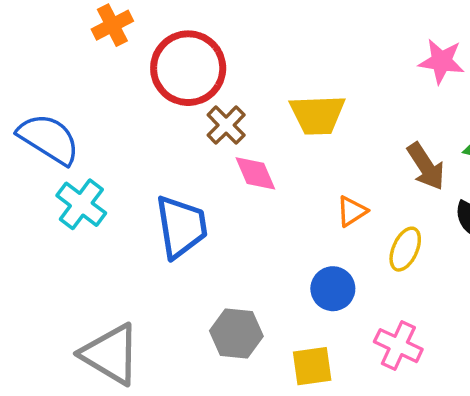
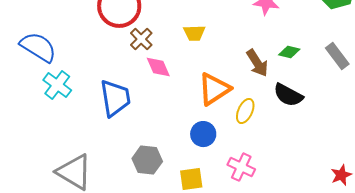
yellow trapezoid: (317, 115) -> (194, 33), size x0.7
orange triangle: (352, 211) -> (214, 89), size x1.8

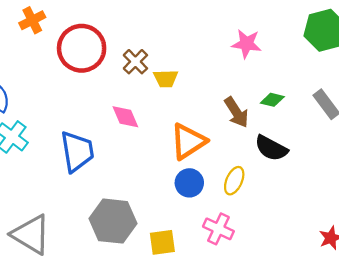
brown cross: (141, 39) -> (135, 62), moved
yellow ellipse: (245, 111) -> (234, 181), moved
blue circle: (203, 134) -> (189, 183), moved
gray hexagon: (147, 160) -> (113, 221), size x1.4

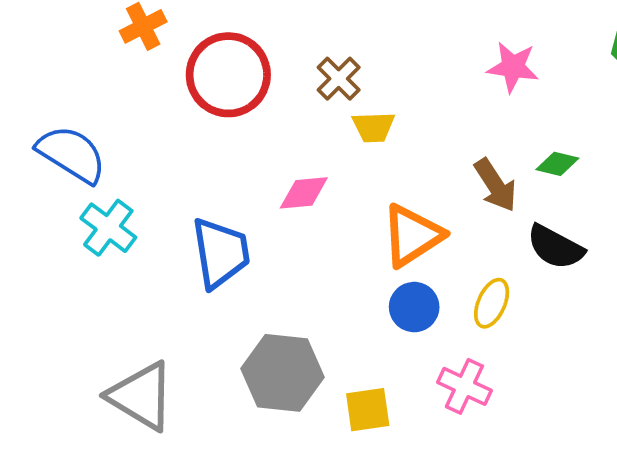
brown cross: (135, 62) -> (339, 79), moved
pink diamond: (125, 117) -> (304, 193), turned -72

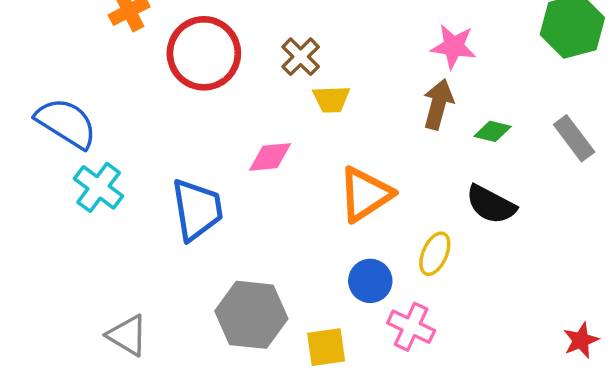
brown arrow: (495, 185) -> (438, 104), moved, turned -132
blue circle: (414, 307) -> (370, 281), moved
gray triangle: (141, 396) -> (127, 335), size x0.7

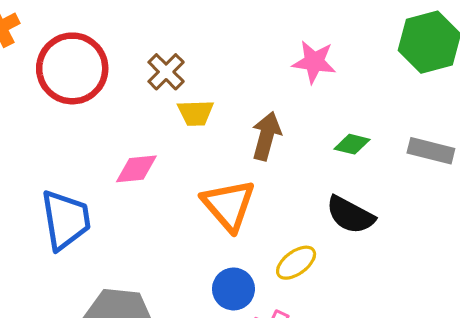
brown arrow: (438, 104) -> (266, 136), moved
gray rectangle: (574, 138) -> (431, 151), turned -39
orange triangle: (365, 194) -> (229, 205), turned -38
yellow ellipse: (435, 254) -> (296, 263), turned 30

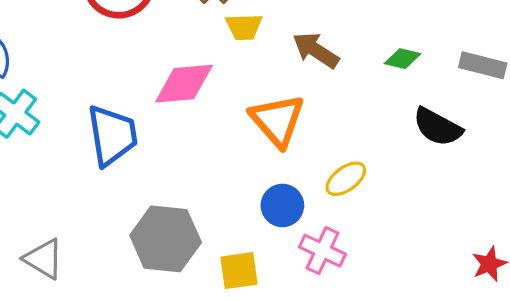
brown arrow: (266, 136) -> (316, 50), turned -72
pink diamond: (136, 169) -> (184, 84), size x1.4
black semicircle: (350, 215) -> (438, 127), moved

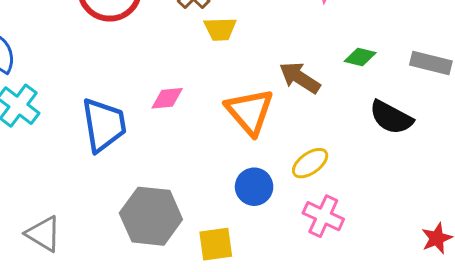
brown arrow: (316, 50) -> (300, 78), moved
pink diamond: (184, 84) -> (167, 98), moved, size x0.6
pink cross: (322, 251) -> (323, 216), moved

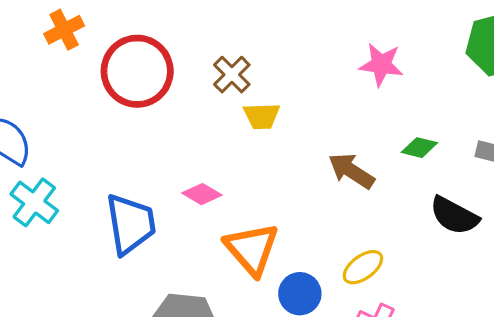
pink diamond: (167, 98) -> (202, 194), turned 36
orange triangle: (250, 112) -> (252, 249), moved

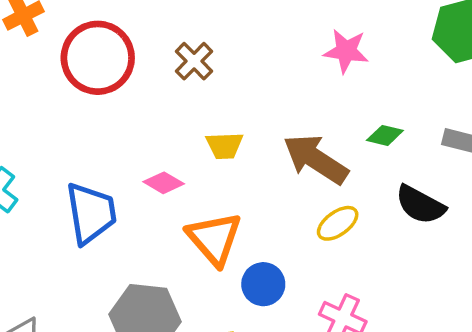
yellow trapezoid: (262, 116) -> (224, 146), moved
brown arrow: (351, 171) -> (316, 159), size x1.4
yellow ellipse: (363, 267) -> (338, 223), moved

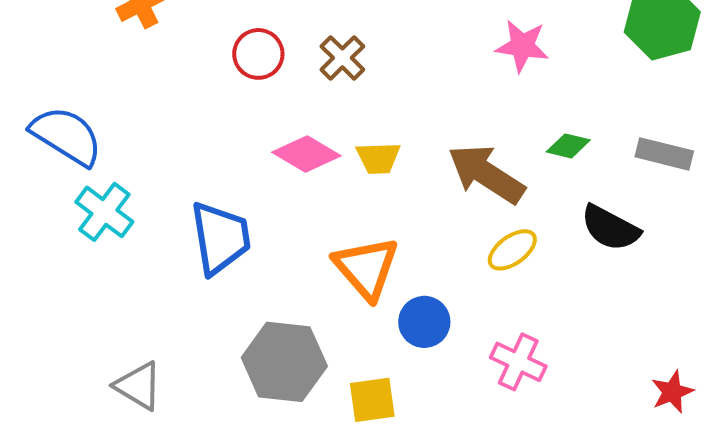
red circle: (98, 58) -> (258, 54), moved, size x0.6
pink diamond: (164, 183) -> (306, 154), moved, size x1.4

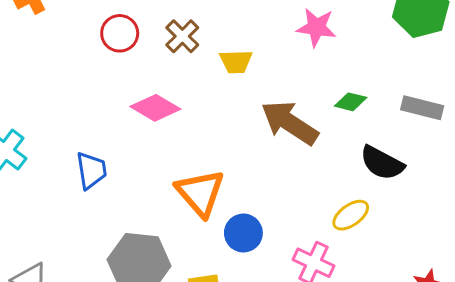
yellow trapezoid: (378, 158) -> (236, 62), moved
blue trapezoid: (220, 238) -> (91, 170), size x0.7
yellow ellipse: (512, 250) -> (351, 215), moved

